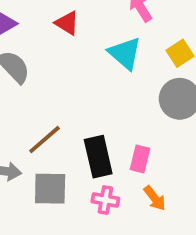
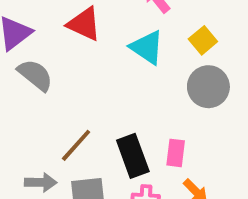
red triangle: (67, 23) -> (84, 24), size x1.4

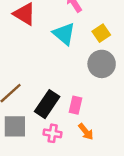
black rectangle: (133, 156) -> (47, 104), turned 48

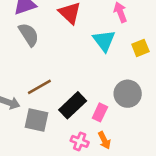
gray circle: (102, 64) -> (128, 94), moved
pink cross: (53, 133) -> (80, 141), moved

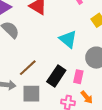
cyan triangle: (104, 41) -> (68, 39), moved

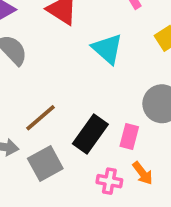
cyan triangle: (68, 39) -> (107, 49), moved
gray square: (31, 94) -> (45, 163), turned -30

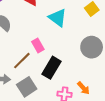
pink rectangle: (129, 136) -> (38, 45), moved, turned -40

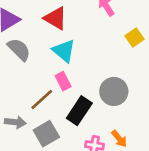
cyan triangle: (58, 18) -> (64, 51), moved
gray circle: (92, 47) -> (114, 91), moved

